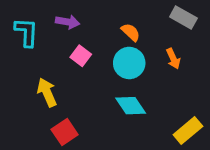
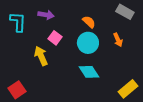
yellow arrow: (47, 92) -> (41, 56), moved
red square: (65, 132) -> (17, 90), moved

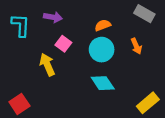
orange semicircle: (89, 22) -> (103, 25), turned -64

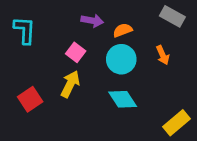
purple arrow: (53, 17) -> (92, 21), moved
yellow arrow: (47, 65) -> (70, 84), moved, turned 50
red square: (19, 104) -> (30, 99), moved

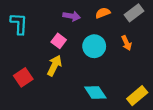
gray rectangle: (172, 16) -> (134, 13), turned -66
orange semicircle: (123, 30) -> (103, 13), moved
cyan diamond: (123, 99) -> (95, 92), moved

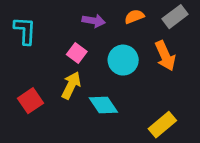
orange arrow: (126, 43) -> (165, 56), size x1.5
cyan diamond: (95, 92) -> (103, 105), moved
yellow rectangle: (137, 96) -> (162, 125), moved

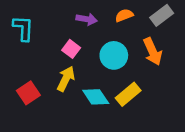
yellow rectangle: (162, 125) -> (128, 94), moved

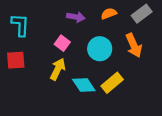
red square: (28, 93) -> (16, 60), moved, turned 30

